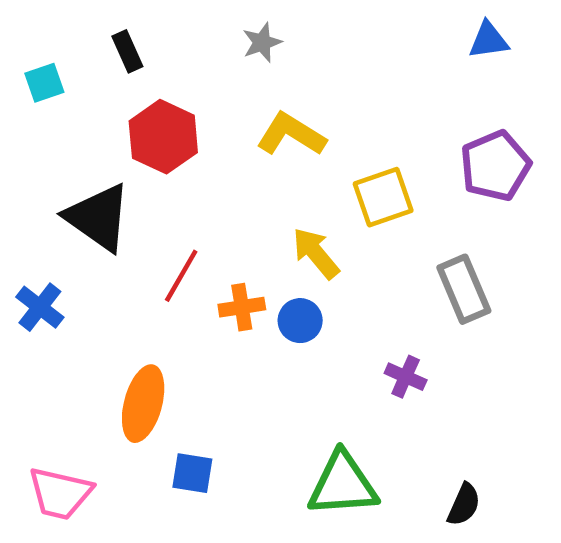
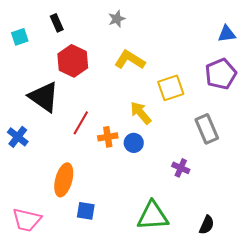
blue triangle: (489, 40) -> (227, 34), moved

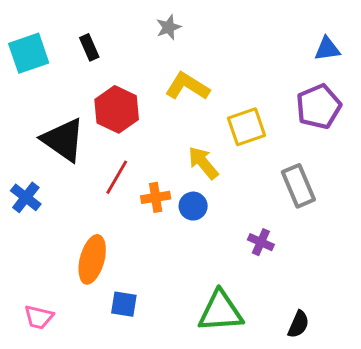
black rectangle: (57, 23) -> (89, 47), moved
cyan square: (20, 37) -> (29, 53), size x1.6
red hexagon: (73, 61) -> (117, 109), moved
pink trapezoid: (27, 220) -> (39, 317), size x0.7

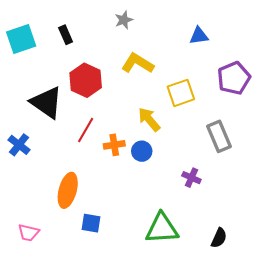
blue triangle: (327, 49) -> (199, 36), moved

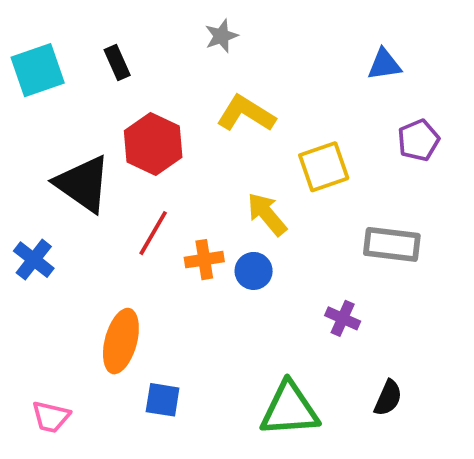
blue triangle: (199, 36) -> (384, 64), moved
purple pentagon: (234, 78) -> (418, 140), size x0.7
gray rectangle: (219, 136) -> (392, 244), turned -60
black semicircle: (219, 238) -> (388, 398), moved

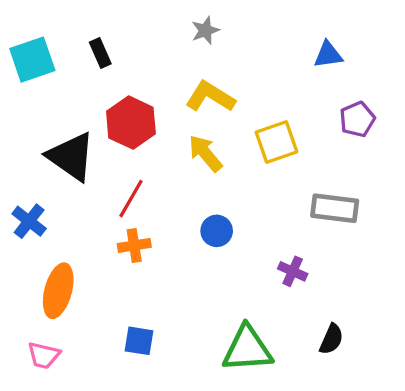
gray star: (221, 36) -> (205, 30), moved
yellow arrow: (267, 214) -> (205, 153), moved
orange cross: (204, 260) -> (134, 245), moved
orange ellipse: (121, 341) -> (58, 291), moved

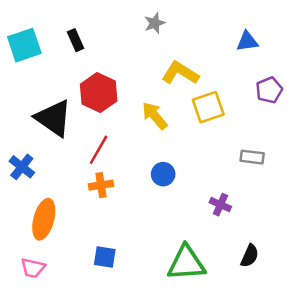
yellow L-shape: (210, 97) -> (180, 73), moved
gray rectangle: (335, 208) -> (252, 157), size x0.7

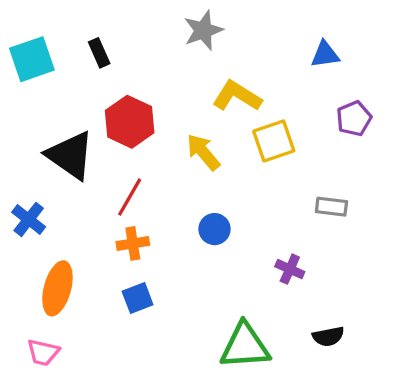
gray star: (155, 23) -> (203, 30), size x1.4
black semicircle: (250, 256) -> (328, 336), turned 55
blue square: (105, 257) -> (138, 298), moved, turned -30

